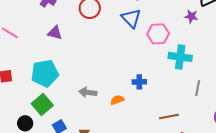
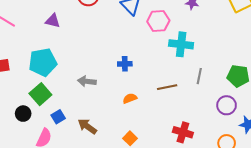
blue cross: (139, 82) -> (125, 64), moved
orange semicircle: (117, 100) -> (130, 98), moved
brown line: (169, 117) -> (167, 87), moved

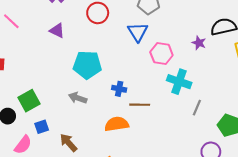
cyan pentagon: (43, 62) -> (87, 65), moved
gray line: (199, 76) -> (197, 108), moved
brown line: (167, 87) -> (140, 105), moved
orange semicircle: (130, 98) -> (117, 124), size x1.6

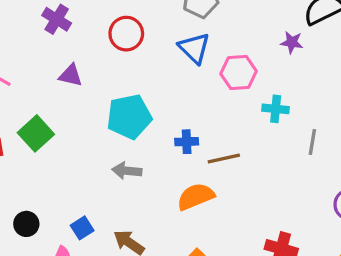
cyan cross: (179, 82) -> (276, 109), size x0.7
green square: (29, 101) -> (36, 133), moved

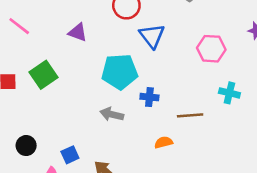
blue triangle: (194, 48) -> (152, 36), moved
cyan cross: (276, 109) -> (229, 93), moved
blue cross: (187, 142) -> (149, 97), moved
orange semicircle: (196, 197) -> (164, 142), size x0.6

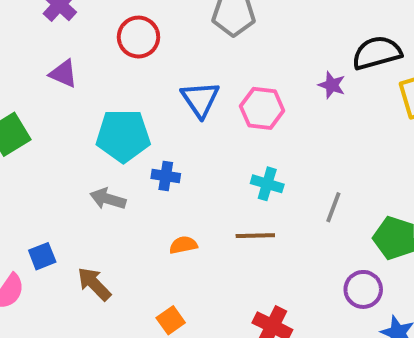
blue triangle: (152, 36) -> (200, 99), moved
cyan cross: (229, 93) -> (267, 184), moved
brown line: (190, 115) -> (255, 236), moved

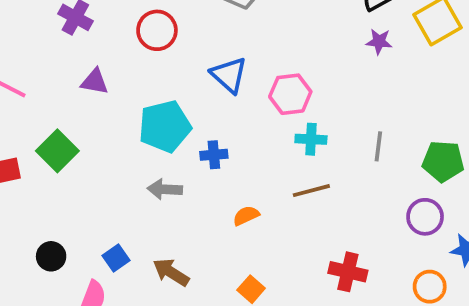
purple star: (332, 85) -> (379, 42), moved
pink hexagon: (262, 108) -> (290, 94), moved

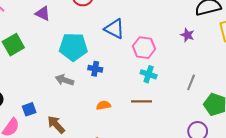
purple star: (379, 42) -> (187, 35), moved
blue triangle: (229, 75) -> (114, 29), turned -30
gray line: (378, 146) -> (191, 82), moved

